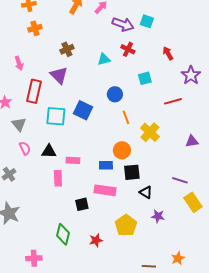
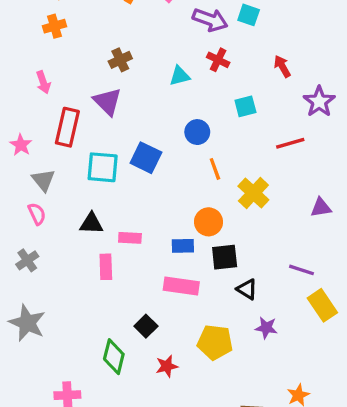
orange cross: (35, 28) -> (55, 26), moved
pink semicircle: (25, 148) -> (37, 214), moved
black square: (82, 204) -> (146, 326), moved, turned -32
yellow pentagon: (126, 225) -> (215, 342), turned -30

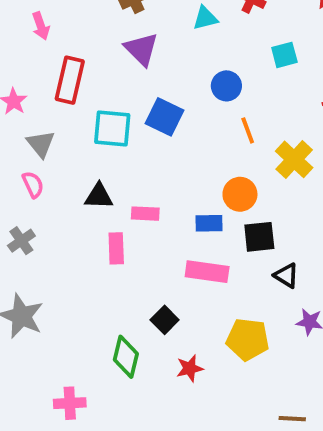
purple triangle: (107, 102) -> (141, 49), moved

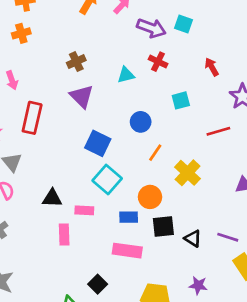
cyan square: (112, 128) -> (107, 180), moved, turned 36
orange line: (248, 130) -> (155, 153), turned 54
black triangle: (286, 275) -> (193, 239), moved

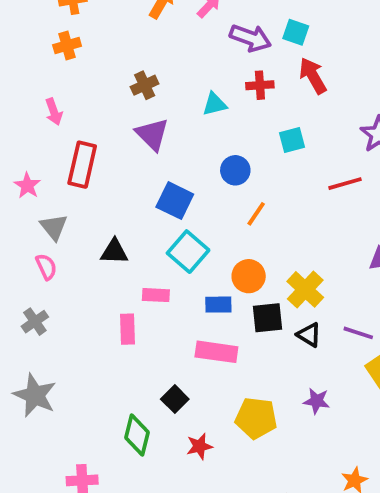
red cross: (158, 62) -> (260, 85), turned -30
red arrow: (212, 67) -> (313, 76), moved, size x1.4
yellow cross: (188, 173) -> (305, 289), moved
black triangle: (52, 198) -> (114, 252), moved

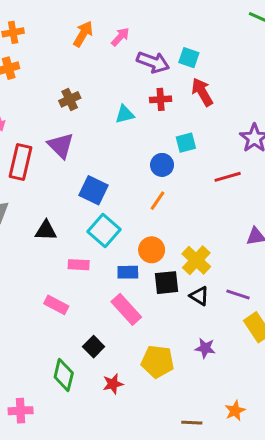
purple triangle: (152, 134) -> (61, 146), moved
blue circle: (235, 170) -> (162, 165), moved
pink rectangle: (128, 329) -> (56, 305), moved, turned -60
pink rectangle: (216, 352) -> (126, 309), turned 40

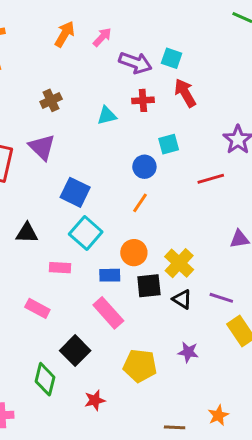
black square: (94, 347) -> (75, 351), size x1.4
red star: (113, 384) -> (95, 400), moved

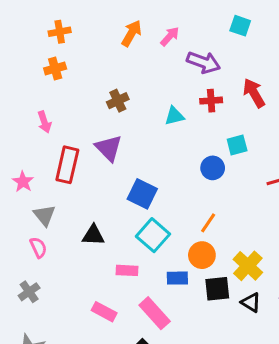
cyan square: (172, 58) -> (240, 26), moved
orange line: (140, 203) -> (208, 223), moved
pink rectangle: (108, 313) -> (155, 313), moved

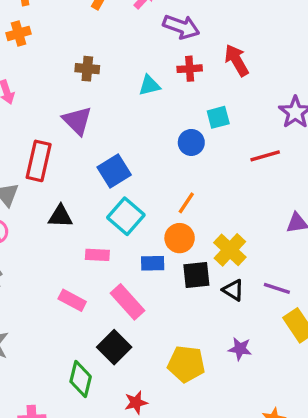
brown cross: (118, 101) -> (87, 69), turned 30
red rectangle: (67, 165) -> (39, 161), moved
blue square: (142, 194) -> (114, 171), turned 32

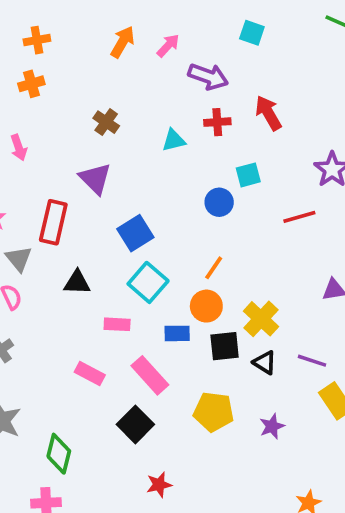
brown cross: (87, 69) -> (106, 122), turned 30
purple star: (240, 349) -> (272, 426), turned -30
yellow pentagon: (186, 364) -> (214, 412), moved
green diamond: (81, 379) -> (59, 454), moved

